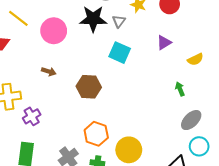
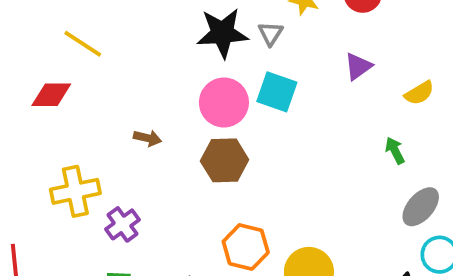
pink circle: (54, 31) -> (224, 103), moved

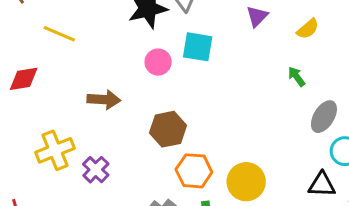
yellow line: (83, 44) -> (59, 34), moved
pink circle: (224, 103) -> (158, 62), size x0.7
brown arrow: (148, 138) -> (104, 100), size x1.5
brown hexagon: (225, 160) -> (168, 129), moved

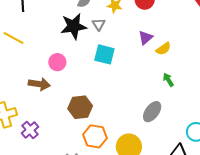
yellow semicircle: (308, 29) -> (163, 49), moved
pink circle: (158, 62) -> (57, 62), moved
gray ellipse: (324, 117) -> (152, 112), moved

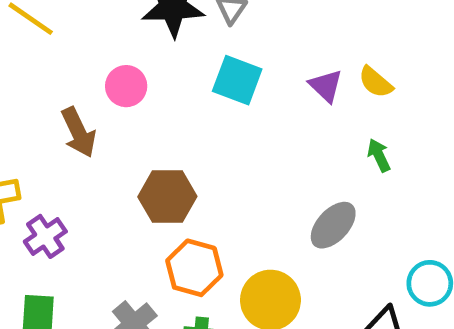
purple triangle: (145, 38) -> (326, 86), moved, turned -42
yellow semicircle: (163, 49) -> (376, 82), turned 70
brown arrow: (39, 84) -> (79, 132), turned 50

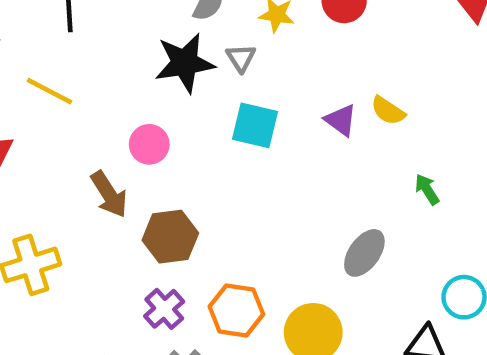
green arrow: (379, 155) -> (427, 189), moved
brown hexagon: (167, 197) -> (170, 237), moved
purple cross: (45, 236) -> (164, 309), moved

